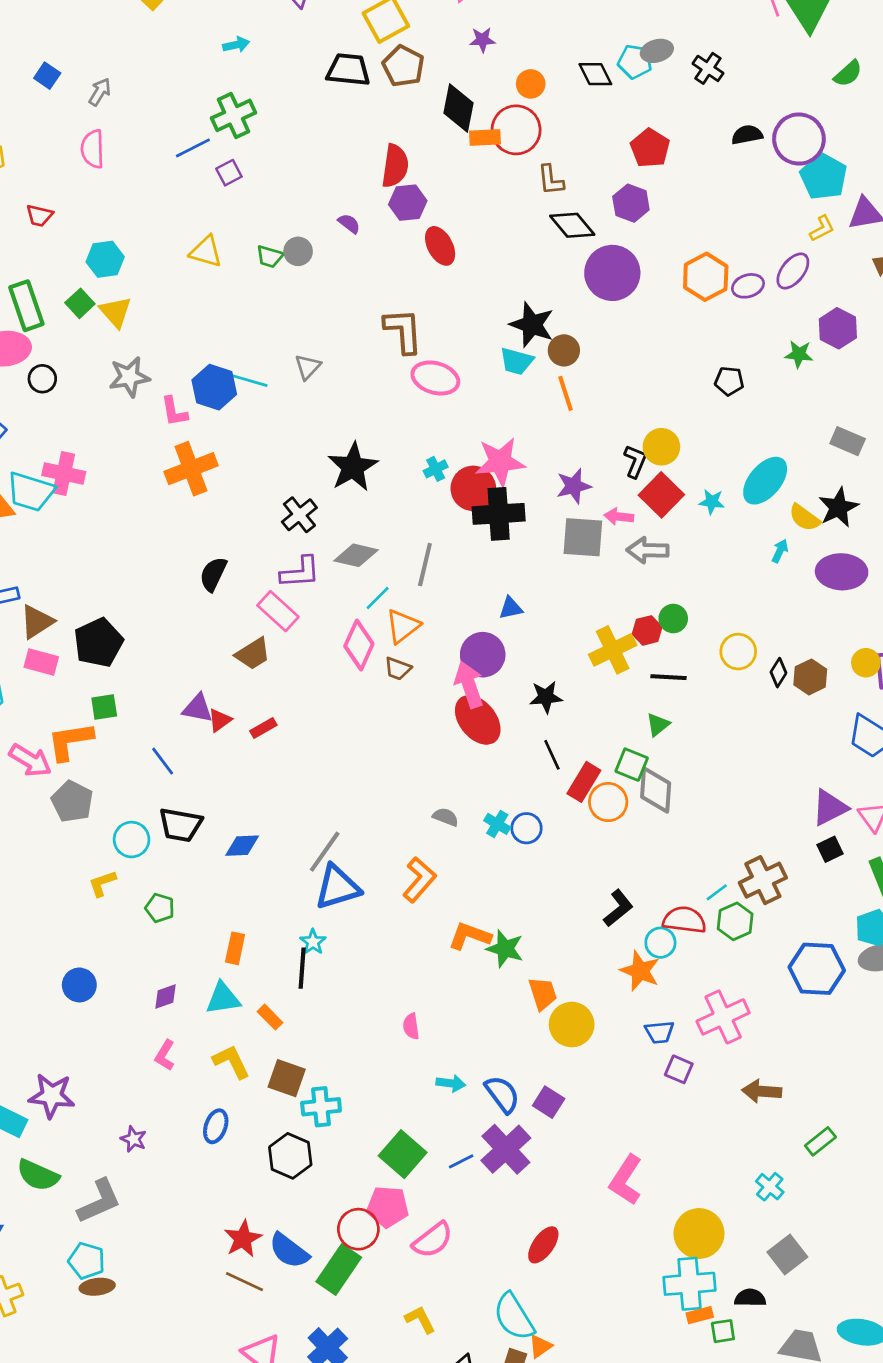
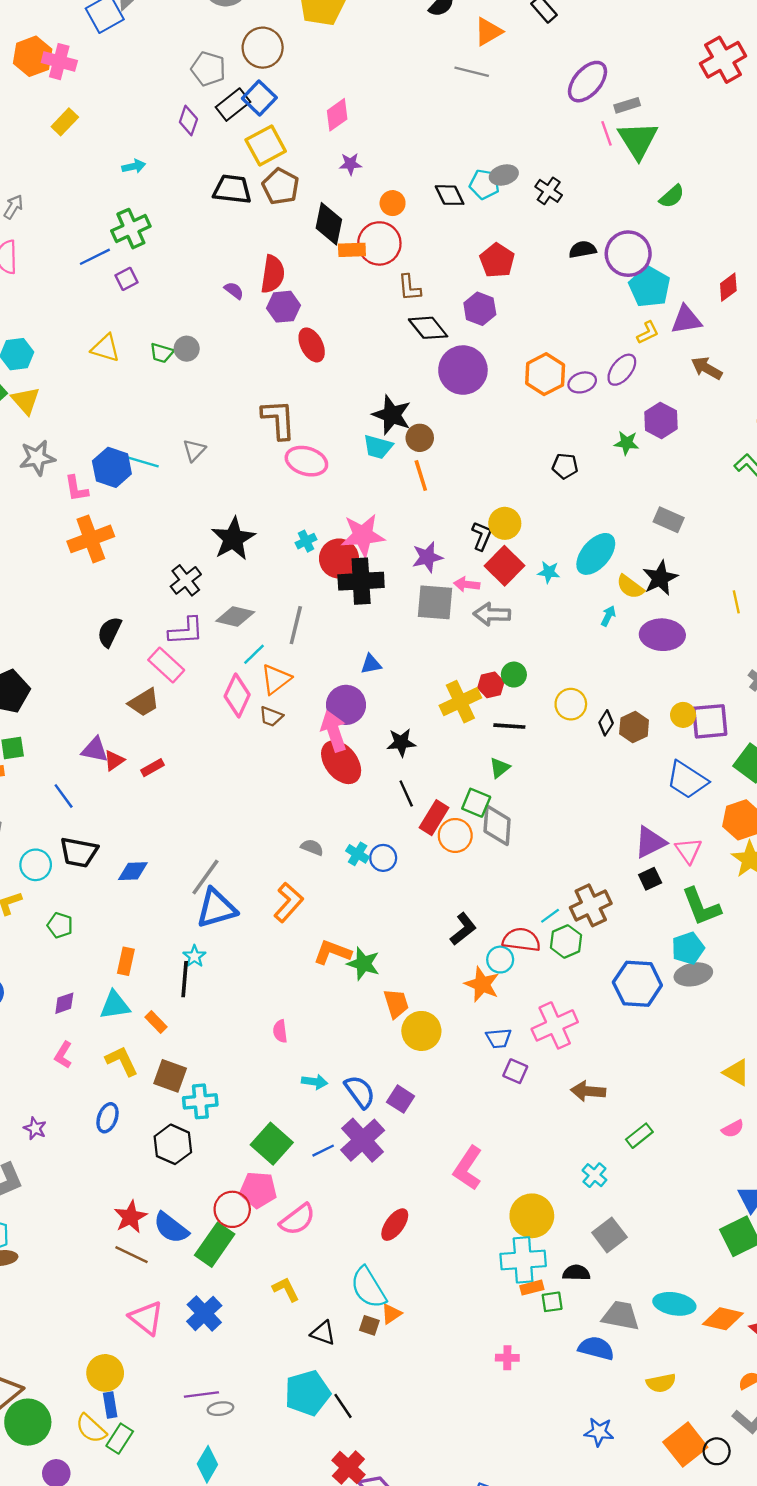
purple semicircle: (349, 223) -> (234, 291), moved

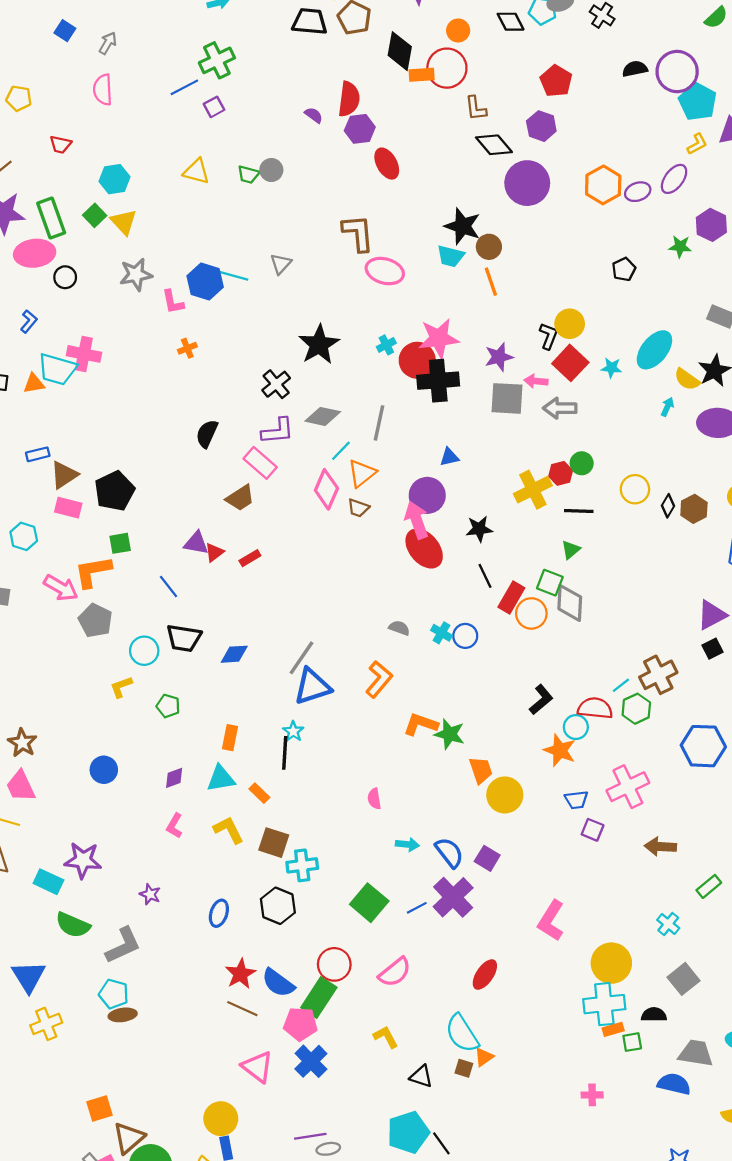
black pentagon: (565, 466) -> (624, 269), turned -30
orange cross: (91, 539) -> (187, 348), size x0.5
blue ellipse: (107, 1118) -> (219, 913), moved
pink pentagon: (258, 1190) -> (300, 1024), moved

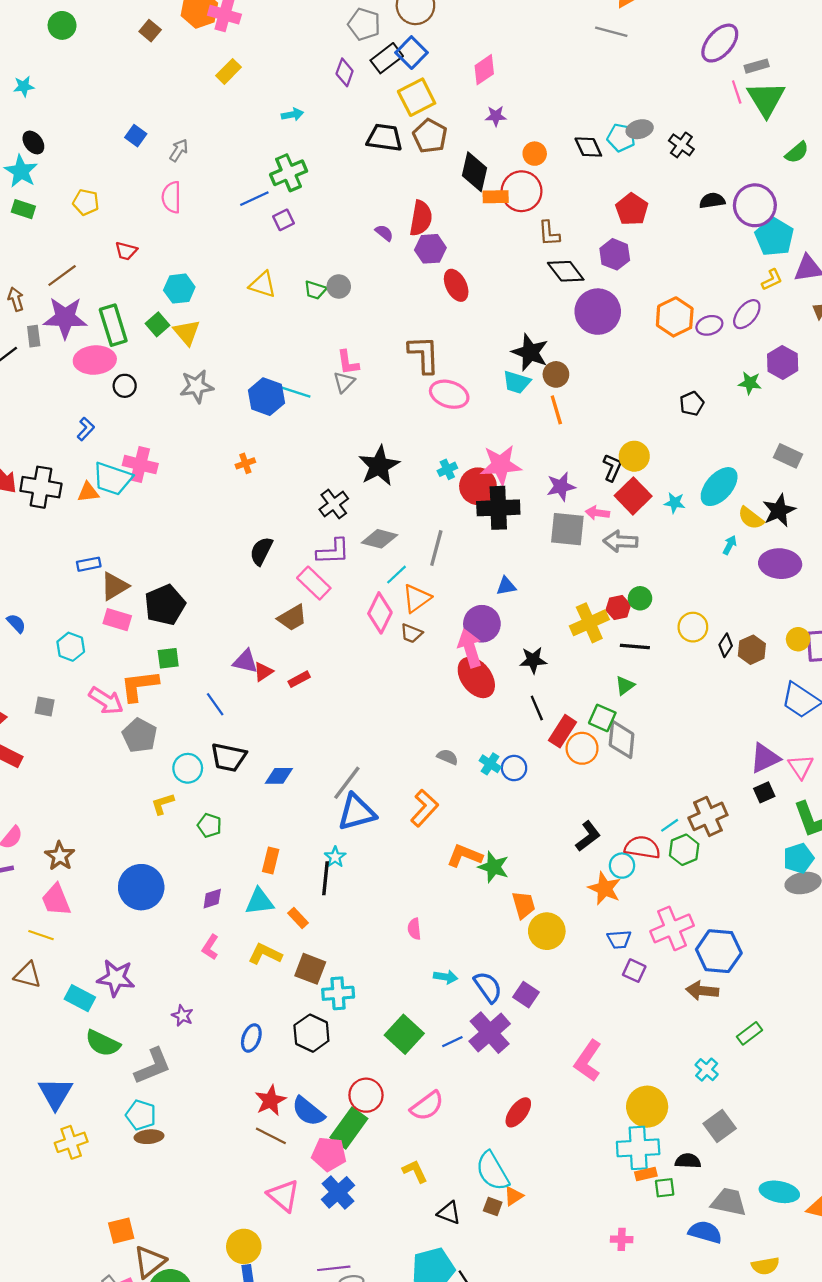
pink L-shape: (173, 302) -> (348, 362), moved
blue hexagon: (703, 746) -> (719, 951), moved
blue circle: (104, 770) -> (141, 887), size x1.6
yellow L-shape: (229, 830) -> (265, 954), turned -40

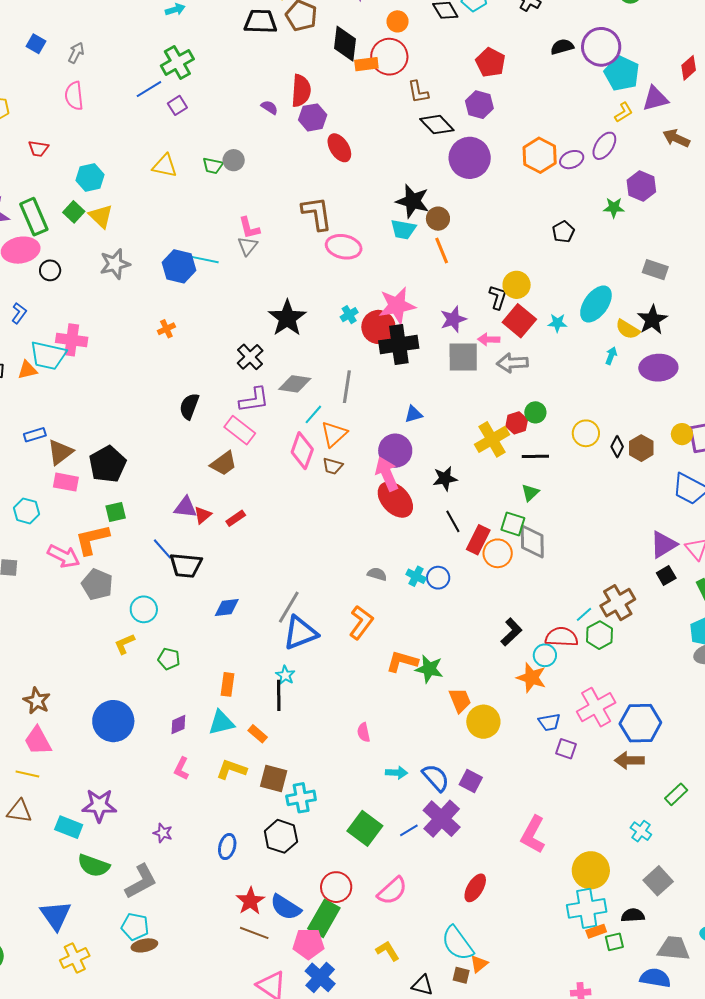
black trapezoid: (228, 757) -> (186, 565), moved

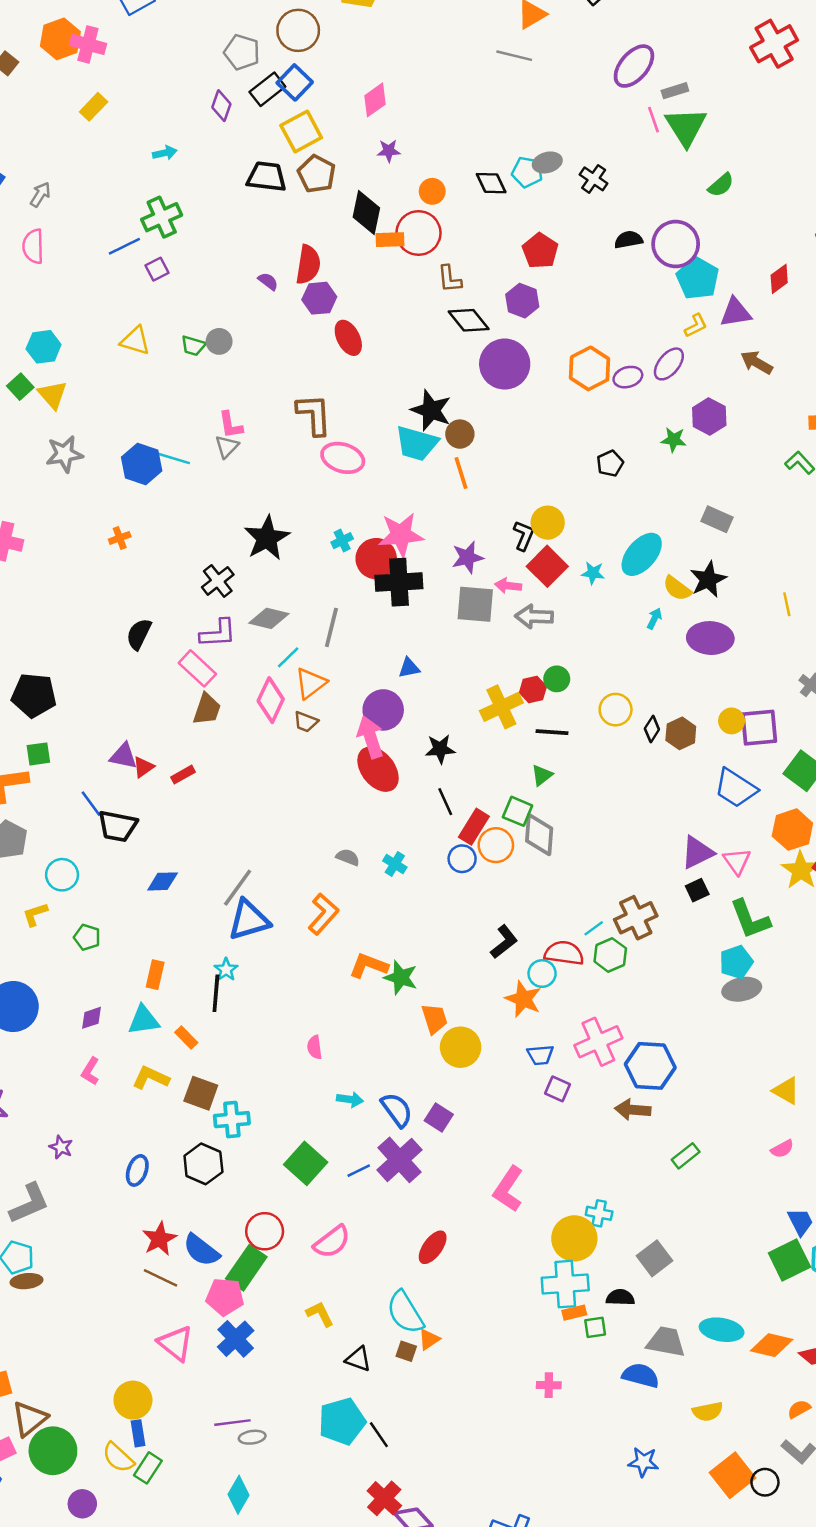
cyan trapezoid: (403, 229) -> (417, 443), size x1.4
black pentagon: (107, 464) -> (34, 695), turned 30
brown trapezoid: (223, 464) -> (207, 709), moved, turned -40
blue circle: (438, 578) -> (462, 859), moved
cyan cross: (641, 831) -> (599, 1213), moved, turned -30

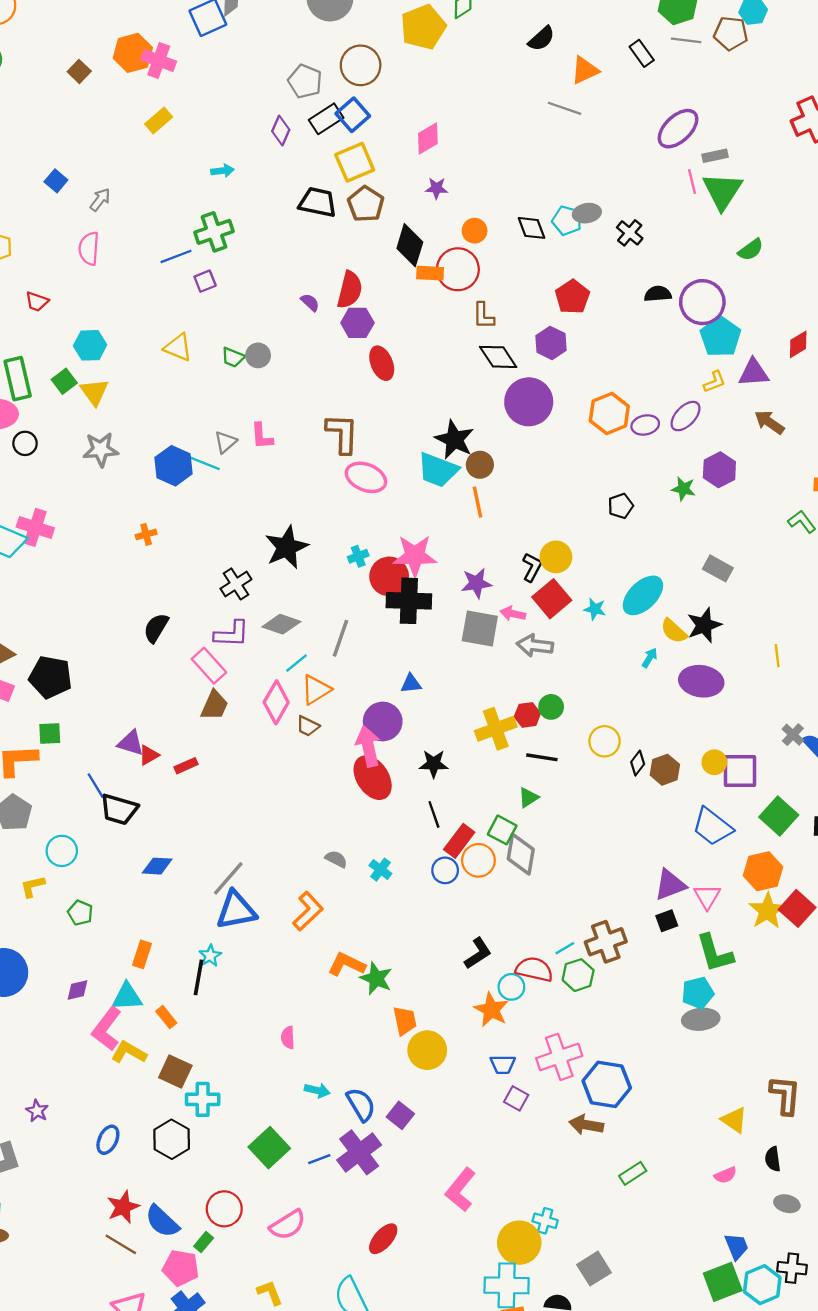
gray triangle: (227, 447) -> (225, 442), moved
pink L-shape: (90, 1071) -> (107, 1029), moved, size x1.6
green rectangle: (246, 1268) -> (204, 1242), size x0.5

